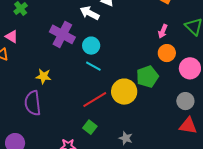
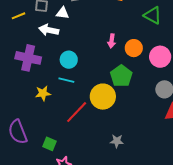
pink arrow: (163, 31) -> (112, 41), moved
cyan circle: (91, 46) -> (69, 60), moved
yellow star: (43, 76) -> (43, 93), moved
green square: (90, 127) -> (50, 144), moved

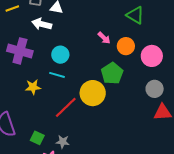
green triangle: (153, 15) -> (135, 15), moved
pink arrow: (112, 41) -> (104, 38), turned -56
gray star: (117, 141) -> (63, 142), moved

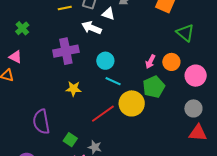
pink arrow: (104, 38) -> (150, 62), moved, turned 64
purple cross: (20, 51) -> (66, 51), turned -35
cyan line: (57, 75) -> (113, 81), moved

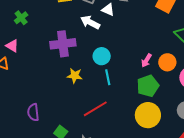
cyan line: (113, 81) -> (108, 77), turned 49
yellow star: (74, 89) -> (75, 76), moved
yellow circle: (132, 103) -> (148, 115), moved
purple semicircle: (41, 122) -> (33, 112), size x0.7

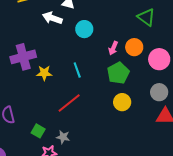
purple cross: (63, 44) -> (23, 57), moved
cyan circle: (102, 56) -> (84, 29), moved
yellow circle: (148, 115) -> (122, 102), size x0.7

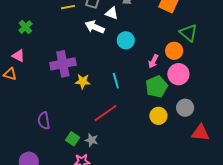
orange circle: (134, 47) -> (174, 51), moved
pink circle: (159, 59) -> (178, 74), moved
gray circle: (159, 92) -> (185, 108), moved
gray star: (63, 137) -> (92, 140), moved

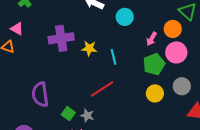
yellow star: (83, 81) -> (89, 48), moved
purple semicircle: (44, 121) -> (40, 94), size x1.4

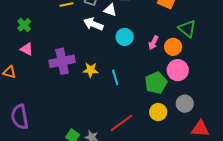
pink triangle: (17, 29) -> (27, 49), moved
pink arrow: (152, 39) -> (153, 43), moved
red line: (102, 89) -> (121, 123), moved
purple semicircle: (40, 94) -> (20, 117), moved

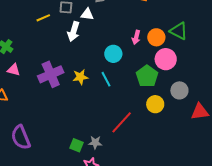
white arrow: (93, 24) -> (74, 31), turned -84
green triangle: (187, 29) -> (179, 31), moved
cyan circle: (125, 37) -> (113, 54), moved

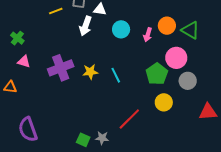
orange circle: (156, 37) -> (167, 26), moved
cyan circle: (113, 54) -> (121, 29), moved
gray circle: (179, 90) -> (188, 81), moved

